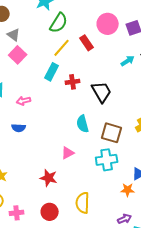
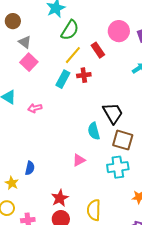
red cross: (73, 82) -> (84, 75), moved
black trapezoid: (102, 92) -> (113, 113), moved
blue semicircle: (19, 128) -> (30, 168), moved, turned -80
red star: (49, 178) -> (60, 198), moved, turned 30

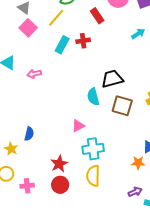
yellow line: (73, 55) -> (56, 18), moved
black trapezoid: (113, 113) -> (112, 79), turned -75
cyan cross: (118, 167) -> (93, 149), moved

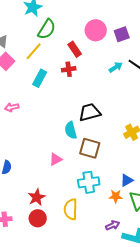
red cross: (83, 41) -> (69, 69), moved
brown square: (122, 106) -> (90, 148), moved
cyan cross: (93, 149) -> (89, 182), moved

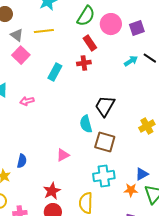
green semicircle: (47, 29) -> (86, 16), moved
yellow line: (34, 51) -> (44, 31), moved, turned 42
black trapezoid: (90, 112) -> (105, 106), turned -45
pink triangle: (56, 159) -> (63, 155), moved

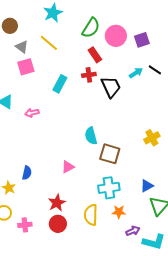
yellow line: (44, 31) -> (49, 43), turned 48
pink square: (21, 55) -> (26, 67), turned 30
black trapezoid: (105, 106) -> (111, 87), moved, turned 125
orange star: (131, 190) -> (119, 212), moved

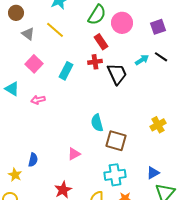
purple square: (142, 40) -> (158, 27), moved
pink square: (26, 67) -> (34, 64), moved, turned -30

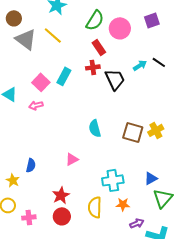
purple square: (158, 27) -> (152, 20), moved
gray triangle: (28, 34) -> (26, 39), size x1.6
pink square: (34, 64) -> (41, 82), moved
brown square: (116, 141) -> (133, 132), moved

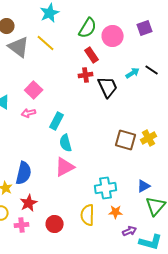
cyan rectangle: (64, 76) -> (57, 121), moved
cyan semicircle: (95, 128) -> (66, 143), moved
pink triangle: (72, 159) -> (65, 167), size x1.5
blue semicircle: (31, 165) -> (24, 173), size x1.6
red star: (61, 195) -> (29, 203), moved

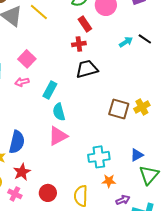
black trapezoid: (108, 87) -> (87, 69), moved, turned -80
yellow semicircle: (88, 215) -> (81, 196), moved
pink cross: (22, 225) -> (15, 194), turned 32

